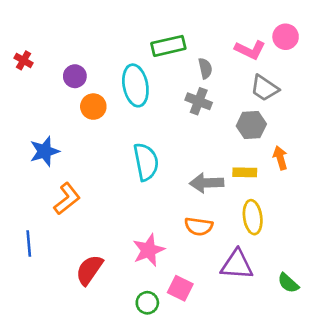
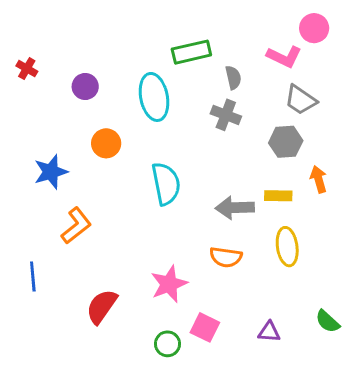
pink circle: (286, 37) -> (314, 28), moved
orange circle: (93, 107) -> (106, 143), moved
purple triangle: (237, 265) -> (269, 332), moved, size x0.6

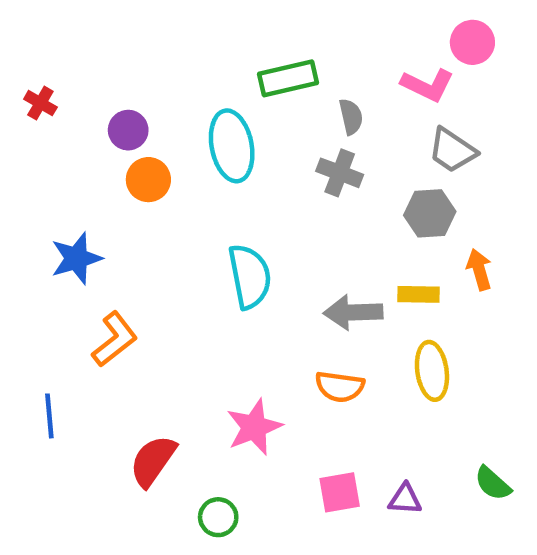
orange circle: (106, 143) -> (148, 180), moved
pink square: (205, 327) -> (340, 492), moved, turned -36
green circle: (167, 344) -> (218, 517), moved

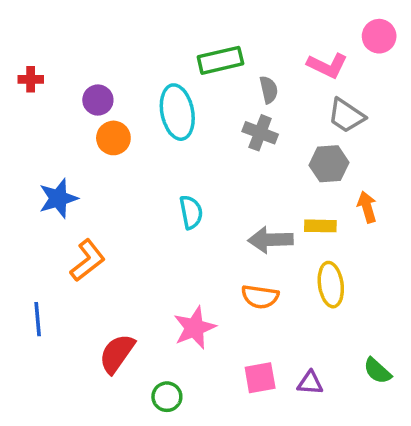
pink circle: (472, 42) -> (379, 36), moved
red cross: (40, 103) -> (31, 79), turned -30
cyan semicircle: (250, 276) -> (191, 212), size x0.7

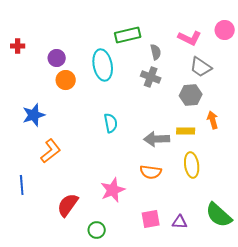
pink circle: (379, 36) -> (225, 30), moved
green semicircle: (377, 371) -> (219, 215), size x1.6

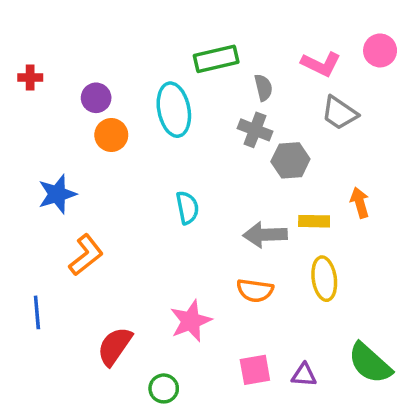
gray hexagon: (191, 95) -> (290, 160), moved

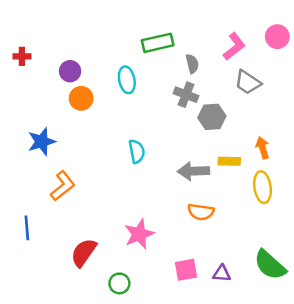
pink L-shape: (321, 64) -> (234, 47), turned -64
cyan ellipse: (174, 110) -> (127, 80), size x0.7
yellow ellipse: (324, 279) -> (263, 187), moved
orange semicircle: (255, 290) -> (201, 212), moved

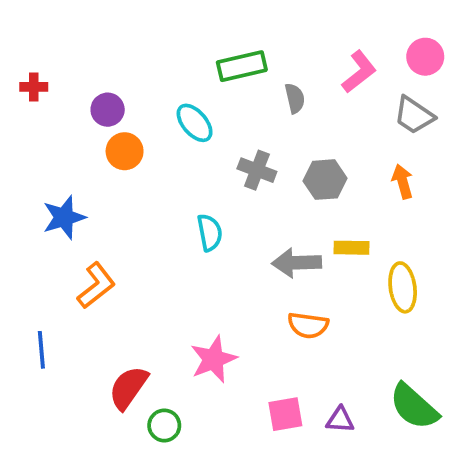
cyan ellipse: (127, 80) -> (195, 123), turned -30
gray trapezoid: (248, 82) -> (414, 115), moved
gray cross: (186, 95) -> (257, 170), moved
orange arrow: (263, 148) -> (403, 181), moved
green circle: (119, 283) -> (164, 425), moved

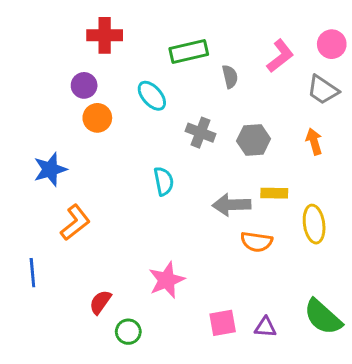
red cross: (34, 87) -> (105, 35), moved, size x1.6
orange semicircle: (308, 325) -> (257, 242), moved
red semicircle: (128, 388) -> (100, 302), size x0.7

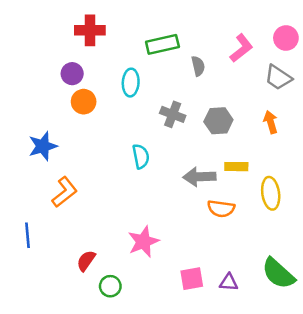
cyan ellipse: (152, 96) -> (131, 83), turned 44

